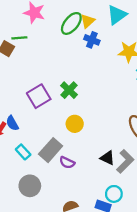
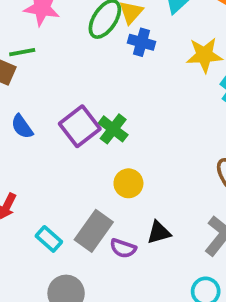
purple square: (39, 96) -> (80, 126), moved
blue semicircle: (12, 123) -> (22, 127), moved
black triangle: (107, 158) -> (159, 232), moved, turned -35

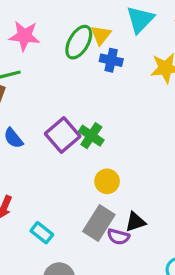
gray rectangle: (94, 231) -> (99, 223), moved
purple semicircle: (123, 248) -> (118, 237), moved

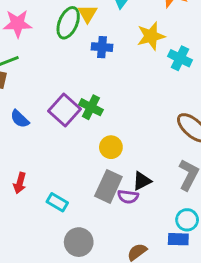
blue cross: (111, 60) -> (102, 47), moved

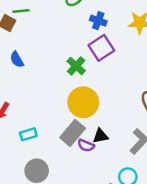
purple square: (65, 110) -> (101, 48), moved
yellow circle: (111, 147) -> (83, 102), size x1.6
cyan rectangle: (57, 202) -> (28, 134), turned -63

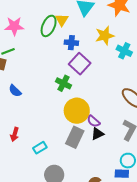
purple semicircle: (86, 145) -> (94, 121), moved, turned 32

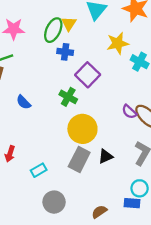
blue cross: (71, 43) -> (65, 52), moved
blue semicircle: (15, 91) -> (24, 102), moved
purple semicircle: (94, 121) -> (129, 112), moved

